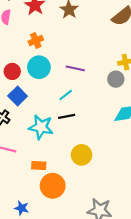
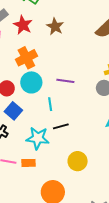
orange cross: (36, 41) -> (26, 58), size x1.5
cyan line: (66, 95) -> (50, 104), moved, turned -56
orange rectangle: (39, 165) -> (28, 163), moved

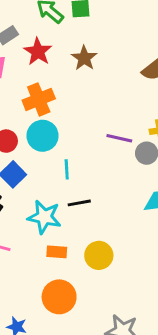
purple line: (65, 81) -> (119, 138), moved
orange rectangle: (28, 163) -> (57, 252), moved

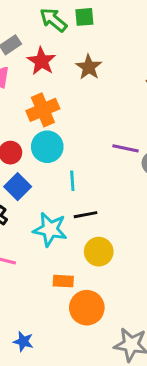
orange rectangle: (57, 252) -> (63, 281), moved
yellow circle: (99, 255) -> (99, 252), moved
orange circle: (59, 297) -> (87, 308), moved

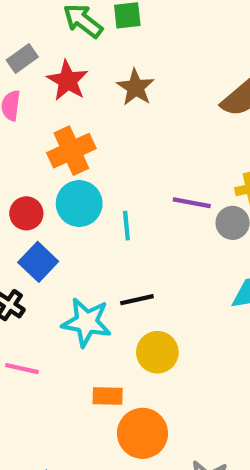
cyan line: (72, 181) -> (126, 226), moved

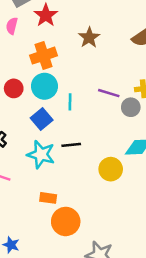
brown star: (136, 87) -> (89, 38), moved
blue square: (38, 262) -> (42, 119), moved
yellow circle: (157, 352) -> (111, 169), moved

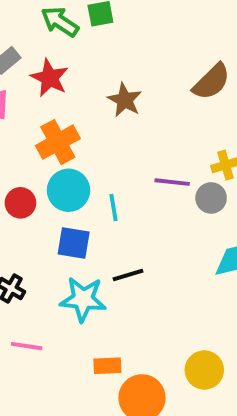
blue square: (42, 119) -> (74, 243), turned -30
yellow circle: (111, 169) -> (204, 370), moved

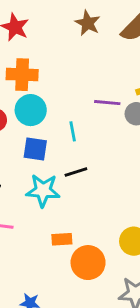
brown star: (125, 100) -> (88, 23), moved
orange cross: (58, 142) -> (22, 75), turned 32
cyan line: (114, 208) -> (73, 131), moved

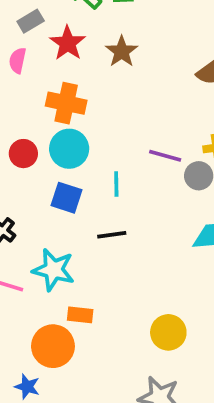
brown star: (88, 23) -> (122, 52), moved
cyan star: (43, 190) -> (53, 270), moved
orange circle: (88, 263) -> (53, 346), moved

